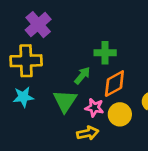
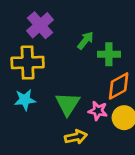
green arrow: (82, 76) -> (85, 40), moved
yellow arrow: (88, 133) -> (76, 137), moved

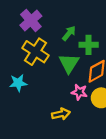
yellow cross: (28, 62) -> (35, 52), moved, turned 35
green triangle: (68, 104) -> (69, 63), moved

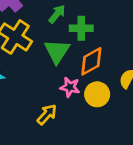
yellow arrow: (61, 114) -> (47, 114), turned -36

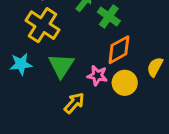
green cross: (81, 28) -> (109, 16), turned 35
green triangle: (57, 51) -> (61, 66), moved

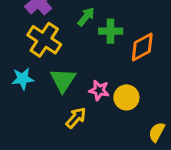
green cross: (109, 16) -> (111, 31), turned -35
orange diamond: (119, 50) -> (142, 47), moved
yellow semicircle: (155, 67) -> (157, 132), moved

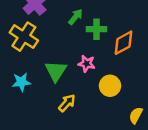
yellow cross: (44, 40) -> (24, 37), moved
cyan star: (23, 79) -> (21, 82), moved
pink star: (99, 90) -> (87, 64), moved

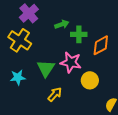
green arrow: (76, 17) -> (62, 24), turned 32
pink star: (87, 64) -> (71, 62), size x1.5

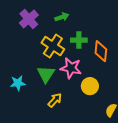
green arrow: (62, 24) -> (62, 17), moved
yellow cross: (20, 40) -> (53, 46), moved
orange diamond: (101, 45) -> (101, 51), turned -55

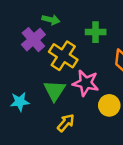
green arrow: (62, 17) -> (51, 20), moved, turned 32
purple cross: (29, 19) -> (33, 40), moved
green cross: (79, 40) -> (96, 32), moved

